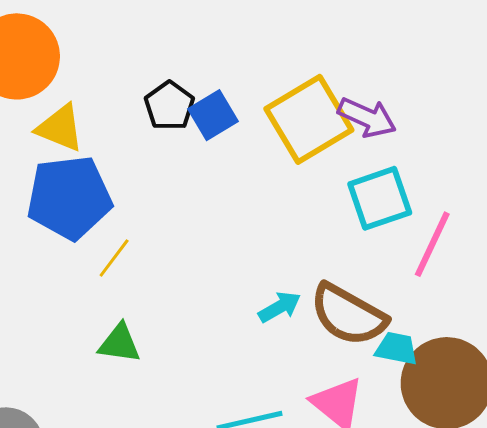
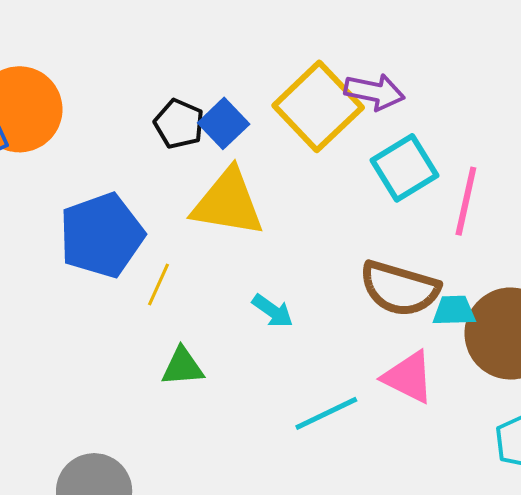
yellow triangle: (60, 128) -> (228, 203), moved, size x1.5
cyan arrow: (280, 307) -> (273, 311), moved, turned 78

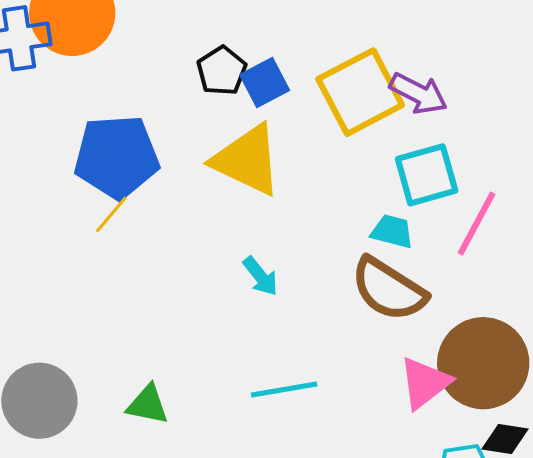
yellow line: (159, 285) -> (111, 214), moved
cyan trapezoid: (454, 311) -> (392, 231), moved
green triangle: (183, 367) -> (148, 405), moved
pink triangle: (408, 377) -> (425, 383), moved, turned 40

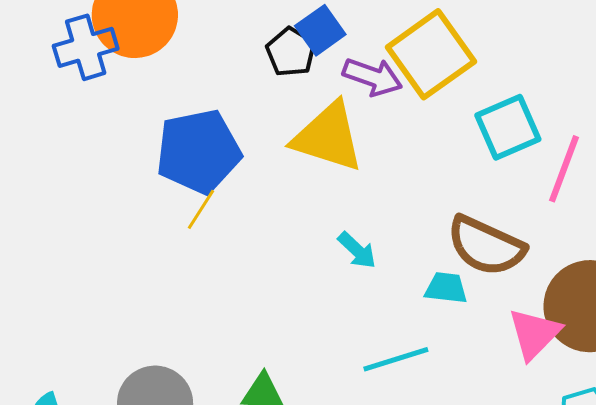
blue square: (265, 83) -> (320, 30), moved
purple arrow: (418, 93) -> (373, 77), moved
cyan trapezoid: (392, 231) -> (446, 288), moved

